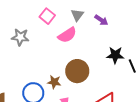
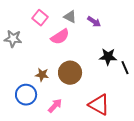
gray triangle: (77, 15) -> (70, 17), turned -40
brown star: (54, 82) -> (42, 75), moved

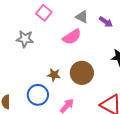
pink square: (40, 18) -> (44, 13), moved

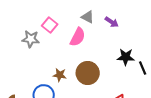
pink square: (44, 13) -> (50, 25), moved
pink semicircle: (72, 37) -> (78, 37), turned -30

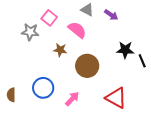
pink semicircle: (78, 37) -> (77, 30), turned -78
brown star: (60, 75) -> (60, 50), moved

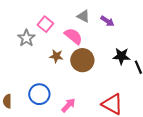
gray star: (30, 32) -> (26, 38), turned 30
brown circle: (87, 66) -> (82, 60), moved

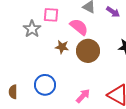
pink square: (45, 24) -> (51, 15), turned -35
pink arrow: (68, 105) -> (83, 96), moved

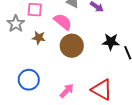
brown star: (62, 47) -> (39, 38), moved

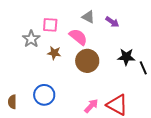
pink arrow: (67, 91) -> (91, 106), moved

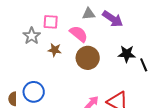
gray triangle: (88, 17) -> (89, 14), turned -32
purple arrow: (112, 22) -> (113, 19), size x1.5
blue circle: (44, 95) -> (34, 92), moved

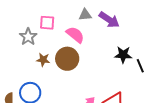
brown star: (55, 50) -> (43, 60), moved
brown circle: (88, 58) -> (67, 59), moved

